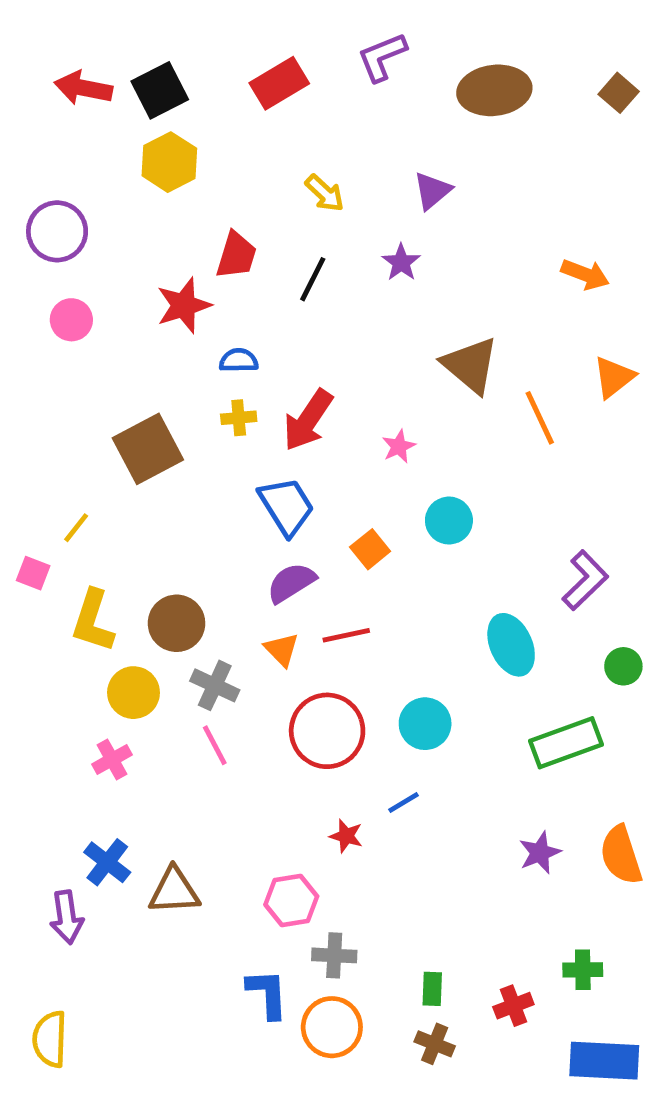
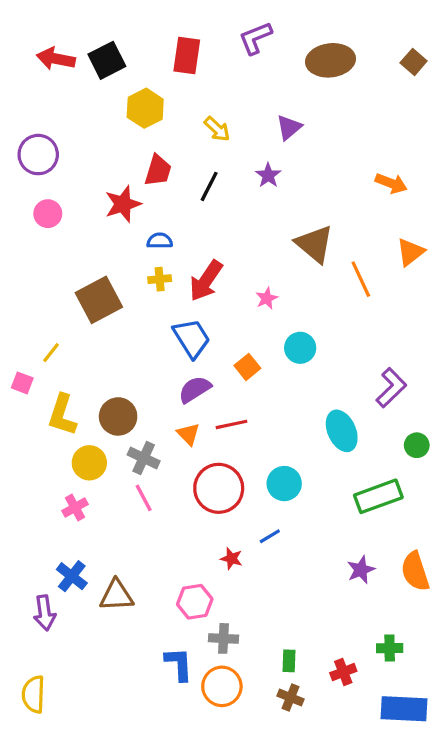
red rectangle: (279, 83) -> (187, 56), turned -51
yellow hexagon: (169, 162) -> (145, 108), moved

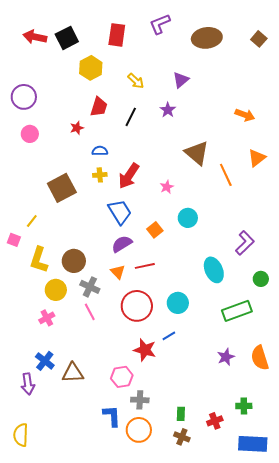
red star: (123, 204) -> (77, 128), size x0.6
red star: (231, 559) -> (145, 350), size x1.6

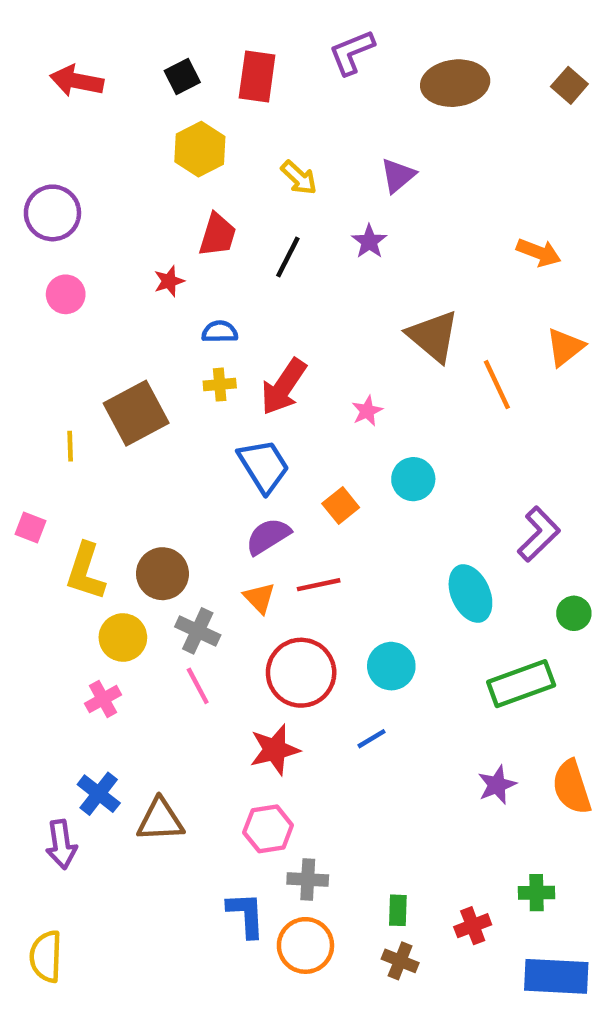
black square: (67, 38) -> (182, 77), moved, size x0.7
yellow line: (32, 221) -> (70, 446), moved, turned -40
red star: (145, 350) -> (275, 750), moved, turned -30

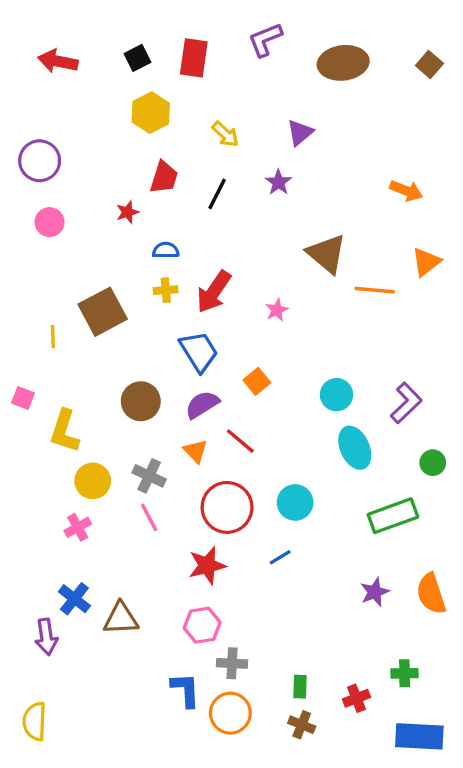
orange line: (497, 385) -> (375, 290), turned -60
cyan circle: (413, 479) -> (337, 395), moved
brown circle: (162, 574) -> (141, 401), moved
red line: (319, 585) -> (240, 441), turned 52

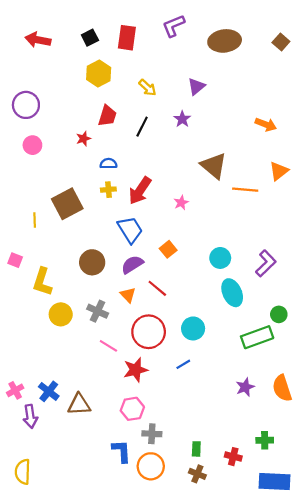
green circle: (433, 463) -> (279, 314), moved
pink line: (149, 517) -> (108, 346), moved, turned -30
pink cross: (78, 527) -> (15, 390), moved
red cross: (356, 698) -> (233, 457), turned 35

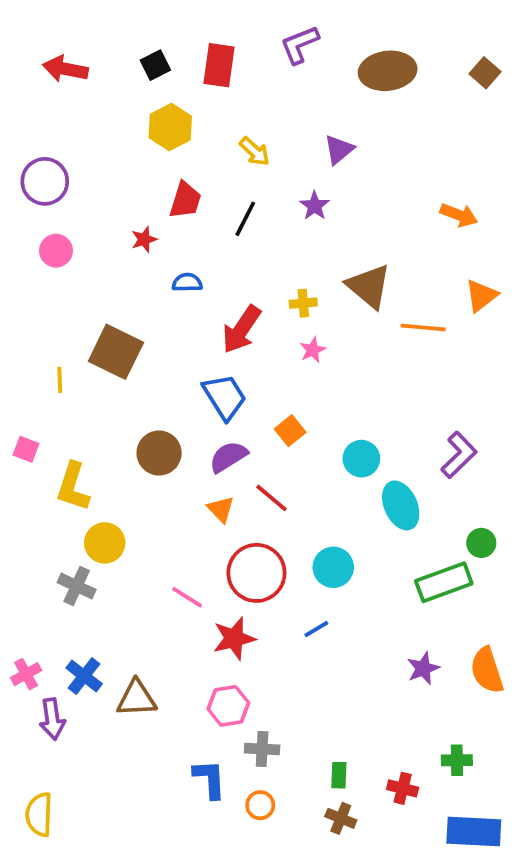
yellow cross: (108, 190) -> (303, 303), moved
brown square: (67, 204) -> (116, 352), turned -36
cyan circle: (220, 258) -> (361, 459), moved
gray cross: (98, 311) -> (77, 586), moved
orange circle: (151, 466) -> (260, 805), size x0.6

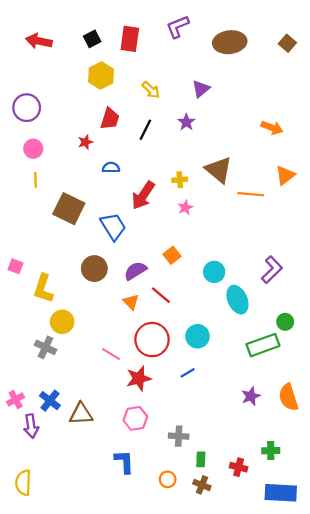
yellow line: (60, 380) -> (35, 180), moved
blue trapezoid: (225, 397) -> (113, 226), moved
gray cross: (262, 749) -> (179, 436), moved
orange circle: (260, 805) -> (168, 479), moved

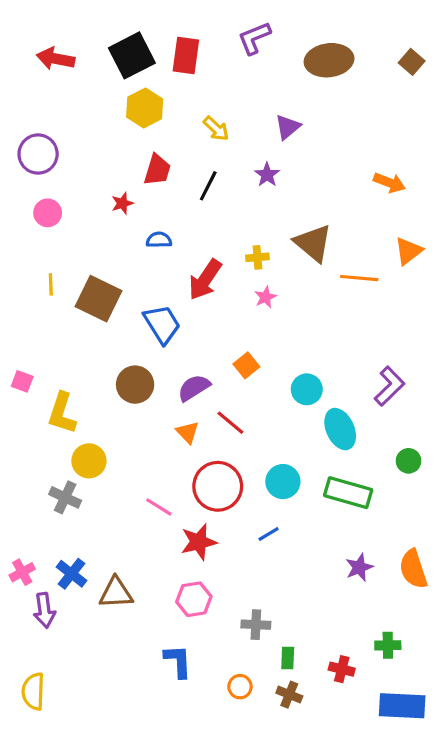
black square: (92, 39) -> (132, 55), size x1.8
yellow line: (35, 180) -> (51, 284), moved
green rectangle: (263, 345) -> (348, 493), moved, turned 36

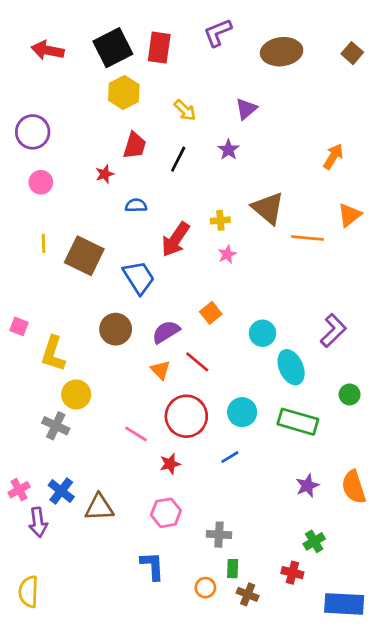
orange arrow: (389, 183) -> (333, 156), turned -80
red star: (199, 542) -> (170, 464), size x0.7
green cross: (388, 645) -> (314, 541), moved, turned -30
green rectangle: (288, 658) -> (233, 569), moved

